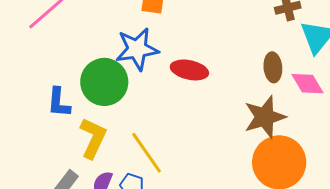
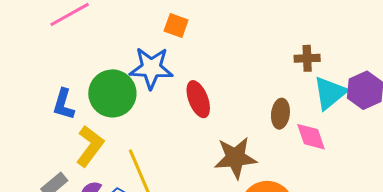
red ellipse: (189, 70) -> (198, 99), turned 45
brown star: (265, 117) -> (235, 158), moved

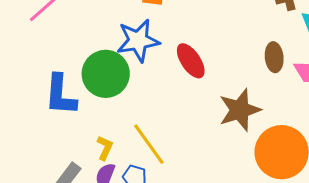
blue L-shape: (64, 104) -> (60, 95), size x1.4
yellow L-shape: (90, 146) -> (105, 148), moved, size x0.6

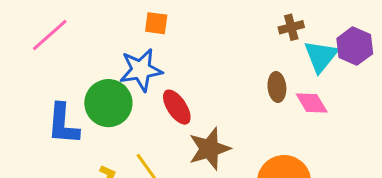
red ellipse: (191, 61) -> (177, 107), moved
brown star: (240, 110) -> (209, 149), moved

